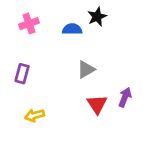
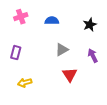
black star: (97, 17) -> (90, 25), moved
purple arrow: (125, 97) -> (93, 56), moved, turned -48

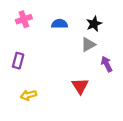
black star: (90, 25) -> (94, 24), moved
gray triangle: (62, 50) -> (88, 45), moved

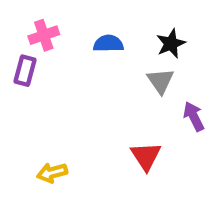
gray triangle: (88, 45) -> (160, 81), turned -35
purple rectangle: (18, 61) -> (25, 71), moved

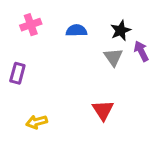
purple rectangle: (25, 71) -> (17, 73), moved
purple arrow: (194, 116) -> (141, 51), moved

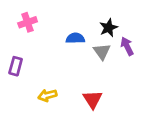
blue semicircle: (76, 30) -> (75, 38), moved
yellow arrow: (37, 122) -> (47, 95), moved

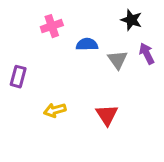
pink cross: (28, 22) -> (52, 26), moved
black star: (109, 28) -> (131, 20), moved, turned -30

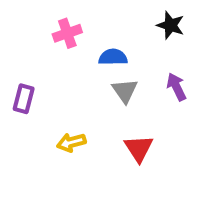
purple arrow: (147, 54) -> (176, 87), moved
gray triangle: (118, 60) -> (125, 91), moved

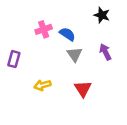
pink cross: (67, 33) -> (44, 29), moved
blue semicircle: (113, 57) -> (67, 34), turned 35

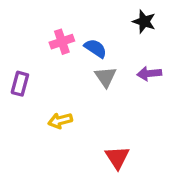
purple arrow: (105, 52) -> (149, 74), turned -70
red triangle: (83, 89) -> (117, 157), moved

